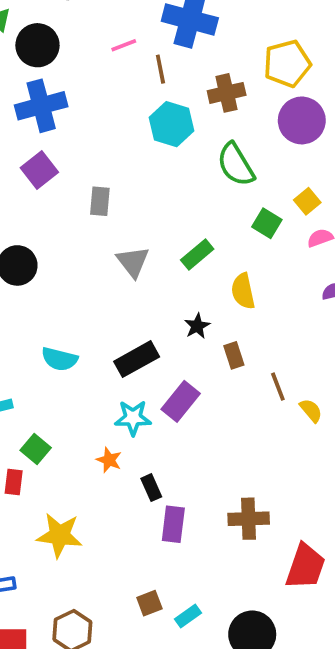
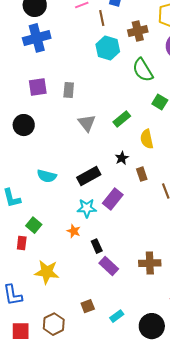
purple square: (39, 170) -> (38, 87), moved, turned 30
purple rectangle: (173, 524) -> (109, 266), turned -54
brown square: (149, 603) -> (88, 306), moved

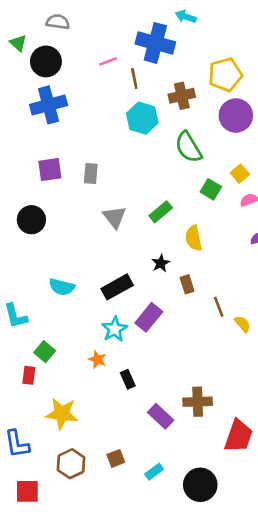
cyan star: (87, 208) -> (115, 329), turned -30
purple rectangle: (109, 266) -> (161, 416), moved
brown hexagon: (54, 324) -> (71, 464), moved

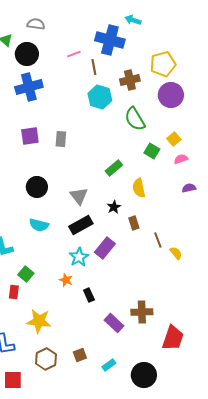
gray triangle: (115, 217) -> (79, 196), moved
black circle: (31, 220) -> (37, 187), moved

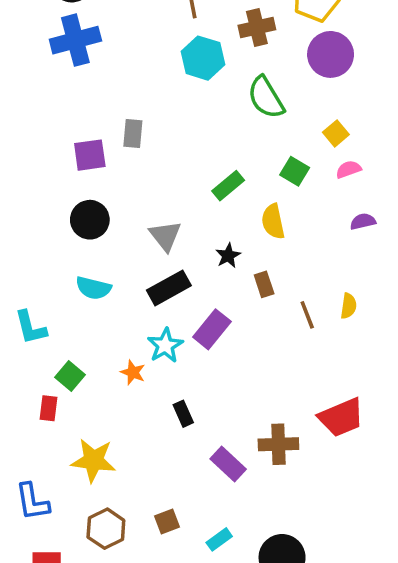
purple square: (30, 136) -> (90, 155), moved
green square: (152, 151) -> (295, 171), moved
yellow semicircle: (176, 253) -> (348, 306), moved, turned 48
orange star: (66, 280) -> (133, 372), moved
red trapezoid: (173, 338) -> (341, 417), moved, turned 48

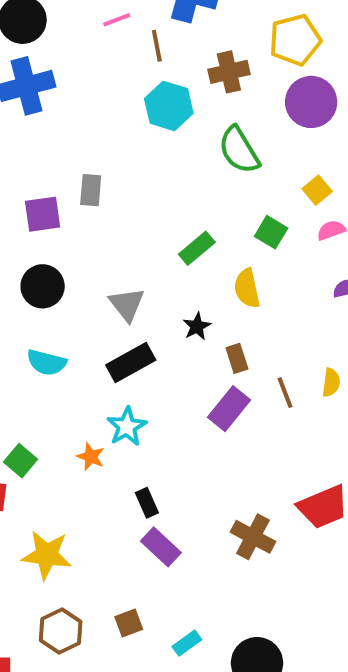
purple rectangle: (212, 329) -> (229, 409), moved
brown cross: (278, 444) -> (253, 537), turned 30
purple rectangle: (228, 464) -> (161, 547), moved

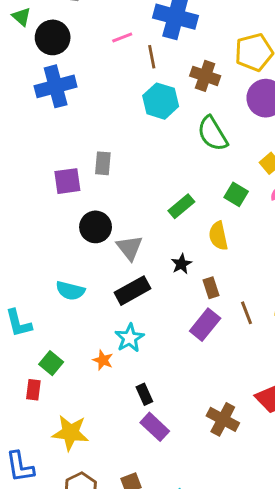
brown cross: (229, 72) -> (205, 76), turned 32
black circle: (43, 286) -> (96, 227), moved

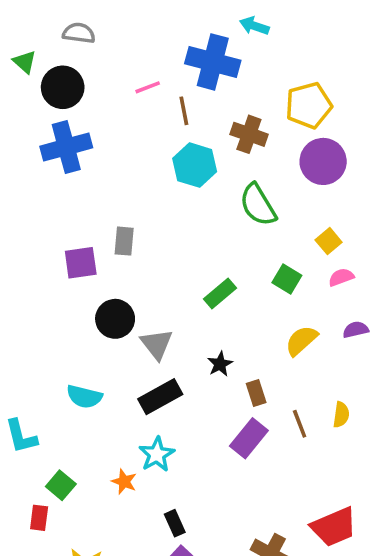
yellow semicircle: (218, 236) -> (301, 341), moved, turned 60

